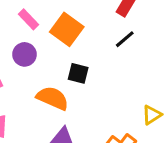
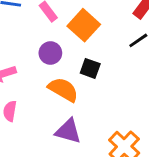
purple circle: (24, 54) -> (50, 53), moved

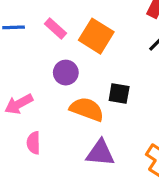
black square: (90, 68) -> (119, 93), moved

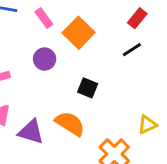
orange semicircle: (87, 109) -> (70, 124), moved
purple triangle: (100, 153) -> (31, 132), moved

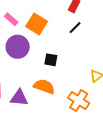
purple circle: (45, 59) -> (18, 47), size x1.5

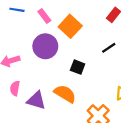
black line: (75, 28) -> (109, 48), moved

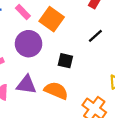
purple triangle: (36, 100) -> (26, 85), moved

